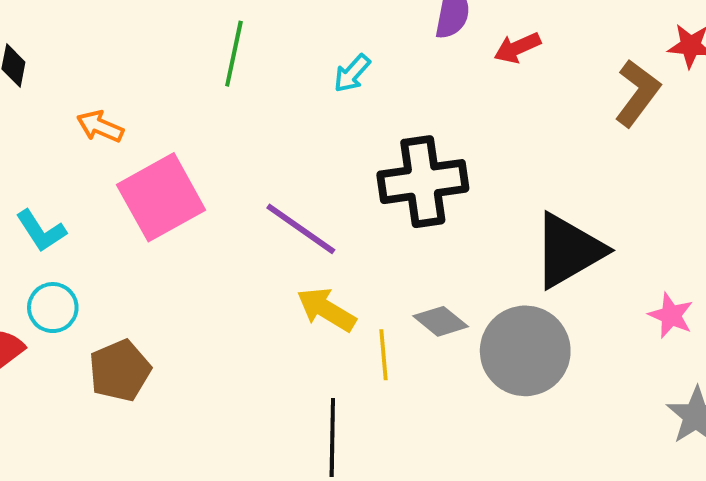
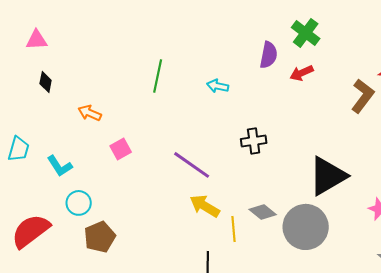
cyan arrow: (352, 73) -> (218, 86), turned 60
black cross: (423, 182) -> (254, 141), size x0.6
pink square: (161, 197) -> (121, 149), size x0.5
cyan circle: (53, 308) -> (79, 203), moved

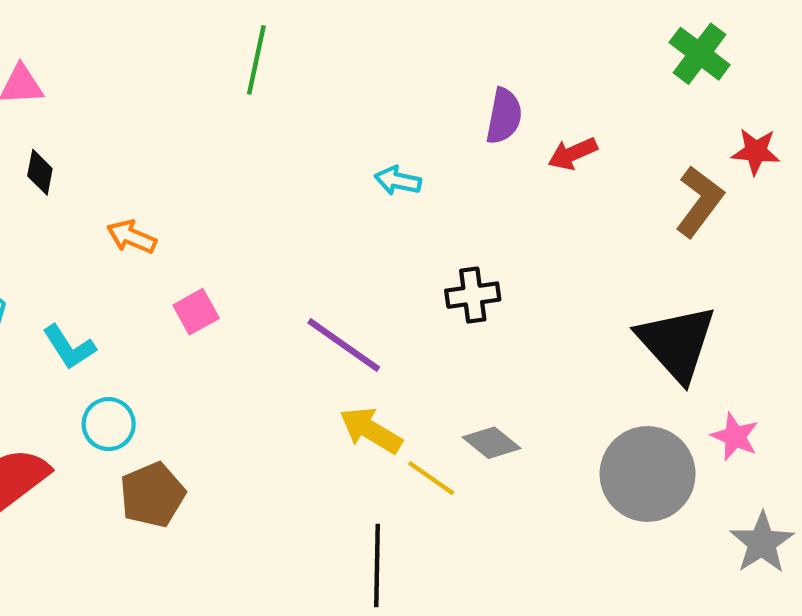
green cross: (306, 33) -> (700, 54), moved
green line: (158, 76) -> (256, 60), moved
black triangle: (328, 176) -> (677, 343), moved, turned -42
gray circle: (306, 227) -> (648, 474), moved
yellow line: (234, 229) -> (431, 478), turned -50

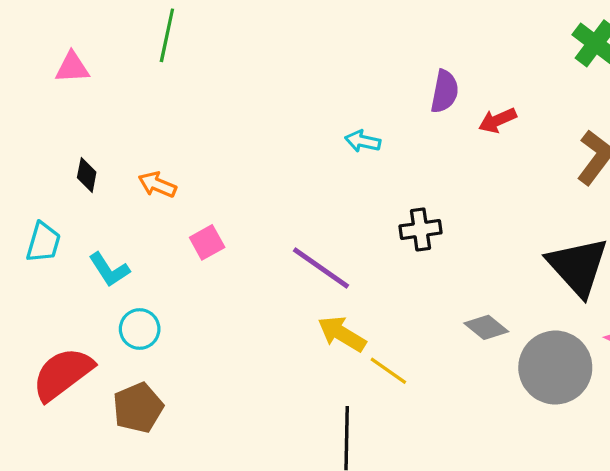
green line: (256, 60) -> (167, 35), moved
black diamond: (40, 172) -> (87, 175), moved
gray diamond: (491, 443) -> (486, 327), moved
brown pentagon: (152, 495) -> (138, 408), moved

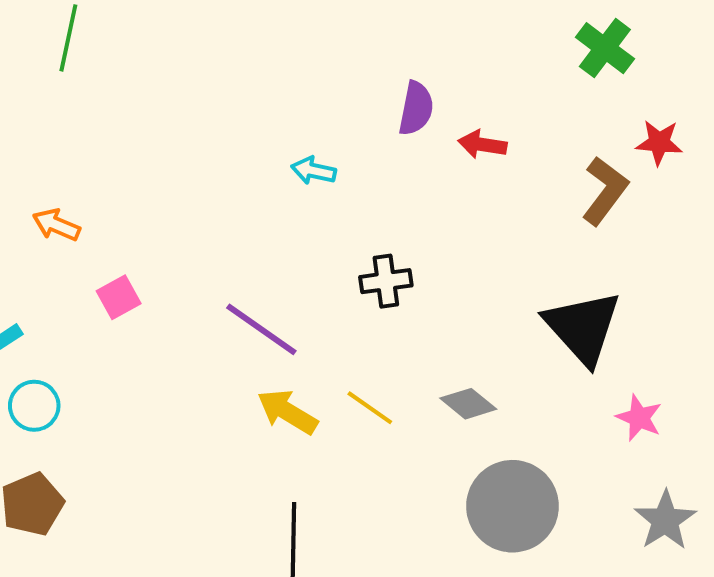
red arrow: (498, 120) -> (482, 144), turned 33
gray circle: (555, 368) -> (512, 506), moved
yellow line: (388, 371) -> (370, 408), moved

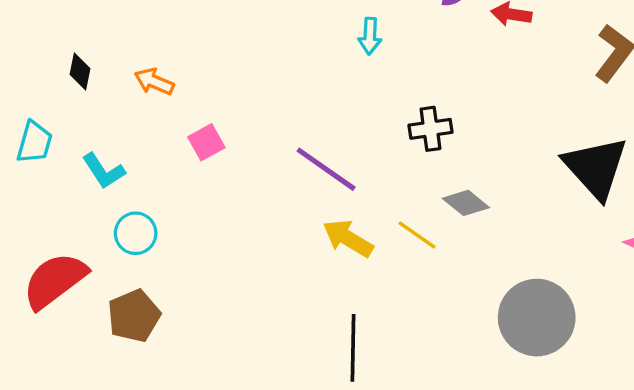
cyan arrow: (314, 171) -> (370, 36), turned -99
gray diamond: (468, 404) -> (466, 203), moved

